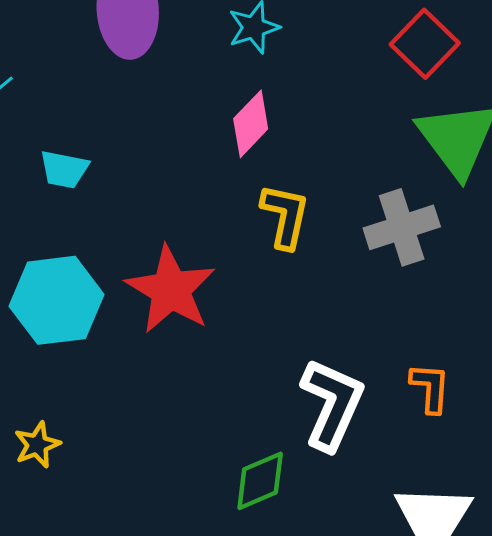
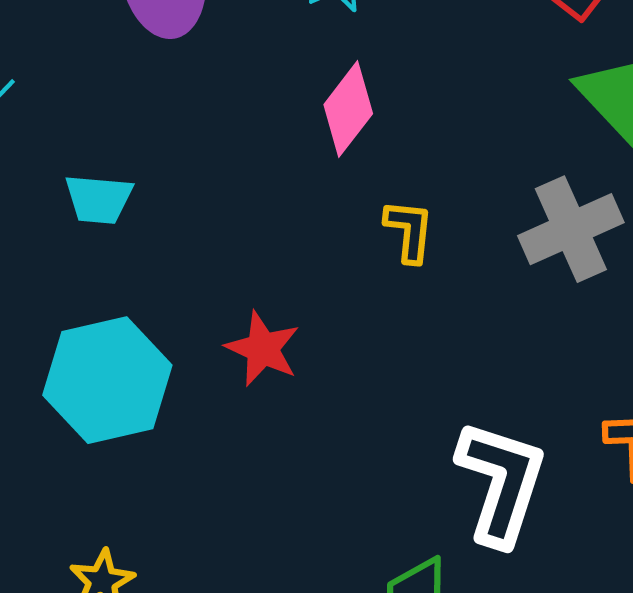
yellow L-shape: (285, 216) -> (409, 231), size x0.7
red star: (171, 290) -> (263, 349), size x0.6

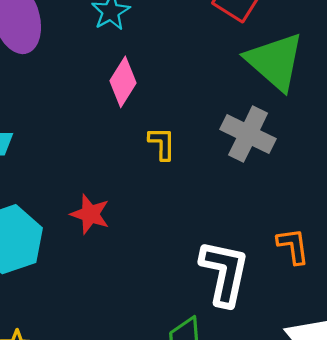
gray cross: (571, 229) -> (248, 134), turned -34

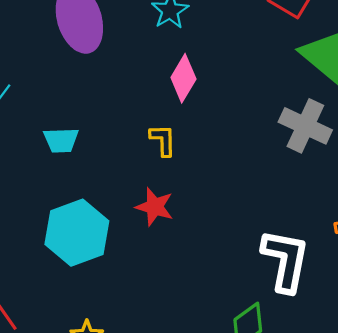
yellow L-shape: (162, 143) -> (163, 140), moved

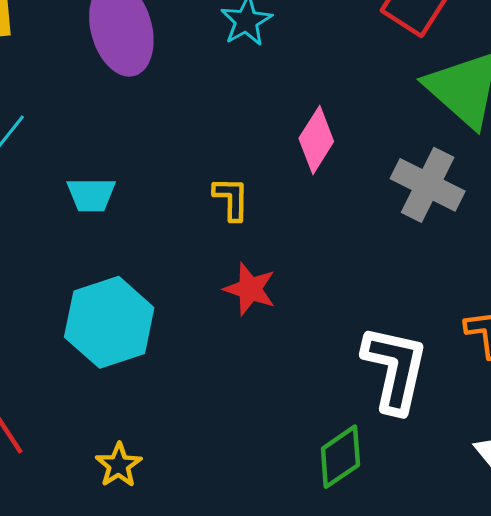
pink diamond: (183, 78) -> (316, 140), moved
red star: (155, 207) -> (250, 289), moved

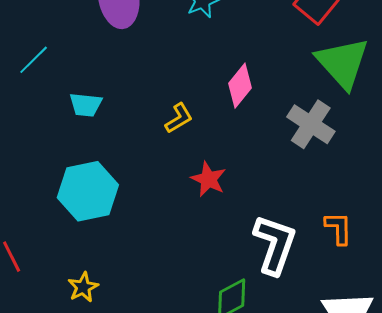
yellow L-shape: (231, 199) -> (179, 118), turned 52
red star: (250, 289) -> (208, 179), moved

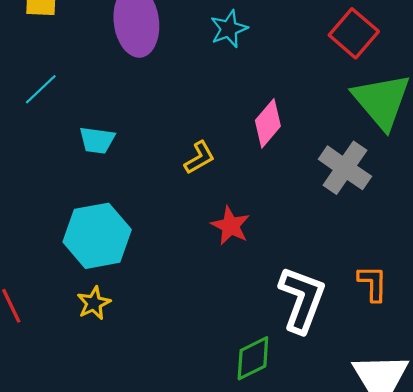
yellow star: (83, 287) -> (94, 303), moved

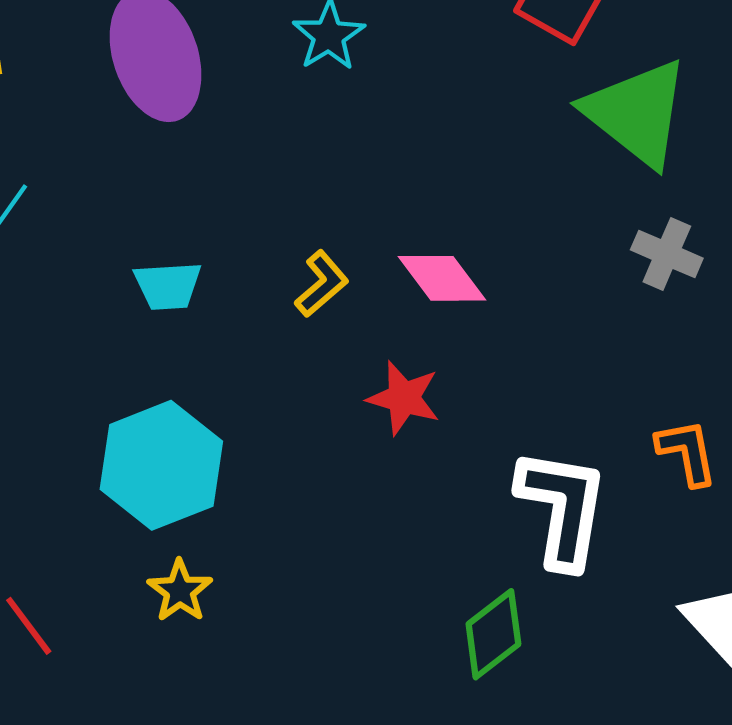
pink diamond: (268, 123) -> (442, 278), moved, turned -66
cyan trapezoid: (97, 140) -> (168, 286), moved
gray cross: (345, 168) -> (667, 254), moved, size x0.7

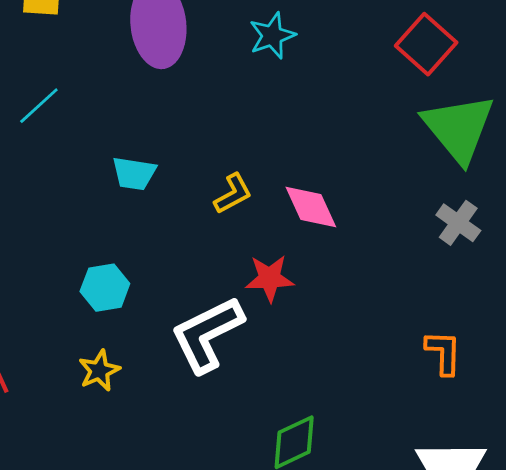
red star: (404, 398) -> (270, 278), turned -30
cyan hexagon: (161, 465) -> (105, 288), size x0.6
white L-shape: (562, 508) -> (207, 334), moved, turned -138

